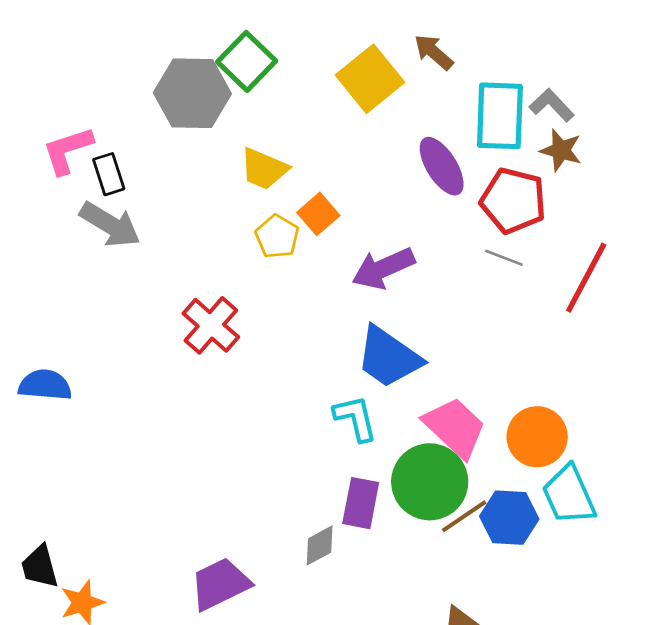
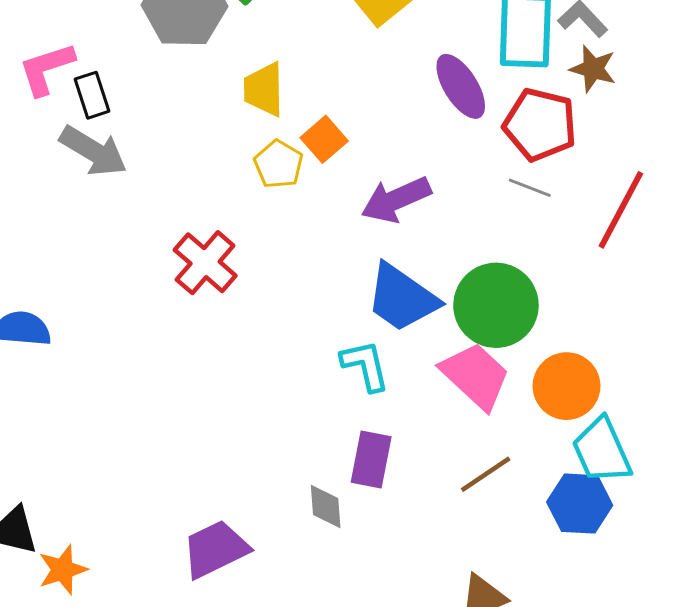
yellow trapezoid: (264, 169) -> (264, 89), turned 66
green circle: (430, 482) -> (496, 305), moved
blue hexagon: (509, 518) -> (580, 504), moved
gray diamond: (320, 545) -> (326, 507), turned -66

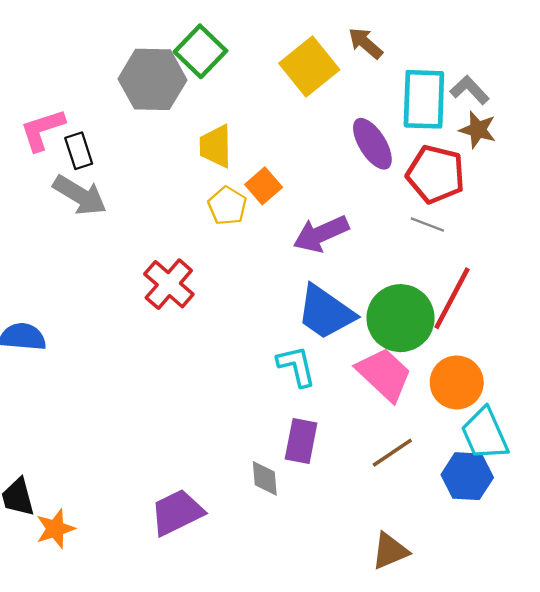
red line: (621, 210) -> (452, 298), moved

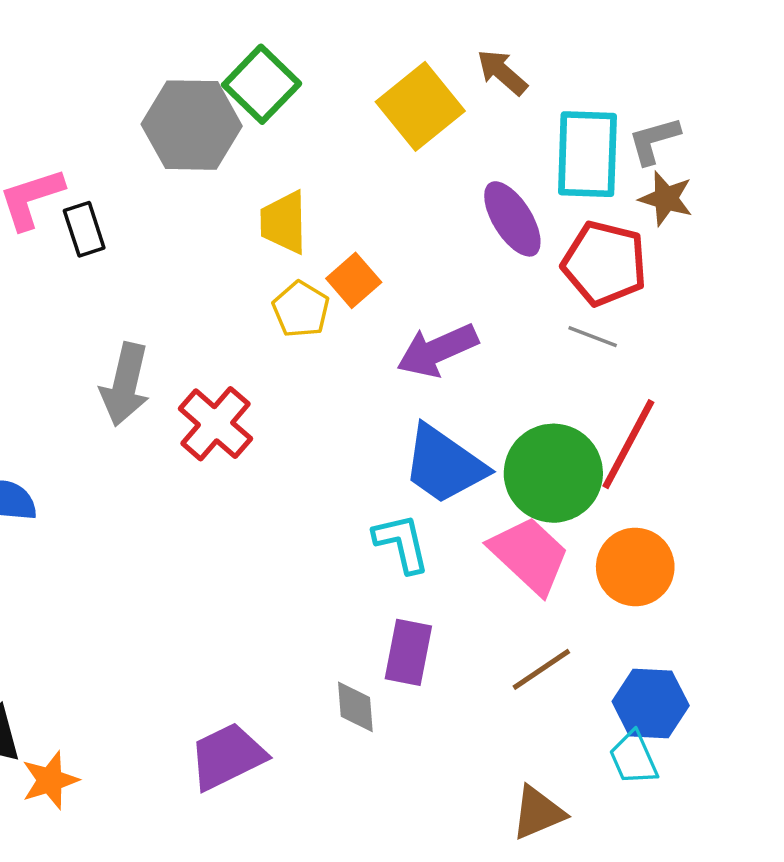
gray L-shape: (470, 90) -> (654, 140), turned -63
gray arrow: (80, 195) -> (125, 384), moved, turned 72
cyan trapezoid: (485, 434) -> (634, 758), moved, size x0.7

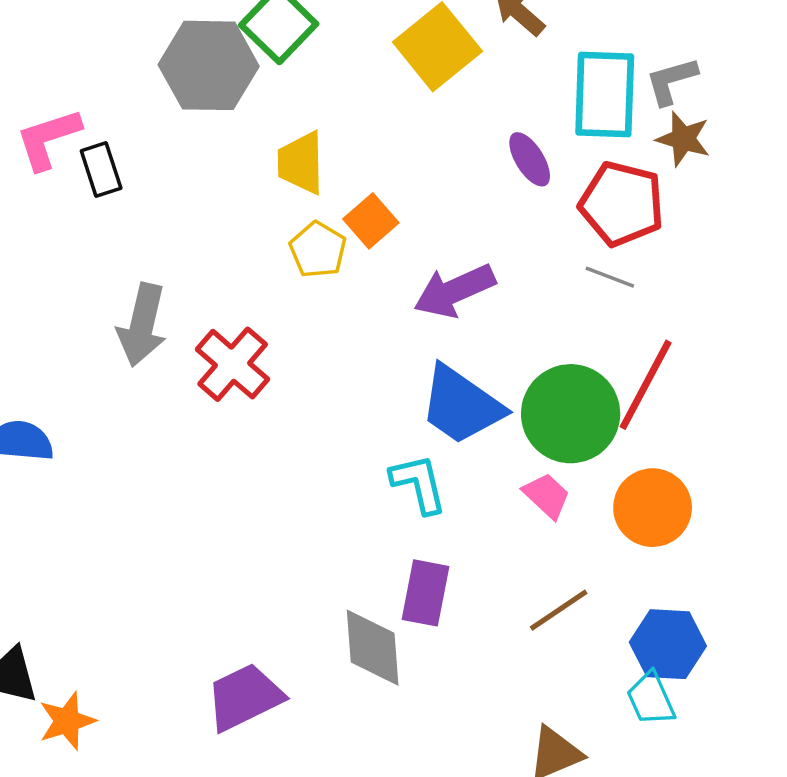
purple ellipse: (512, 219) -> (530, 159), size x0.7
pink trapezoid: (529, 555) -> (547, 496), size x0.6
gray diamond: (355, 707) -> (373, 648), size x1.5

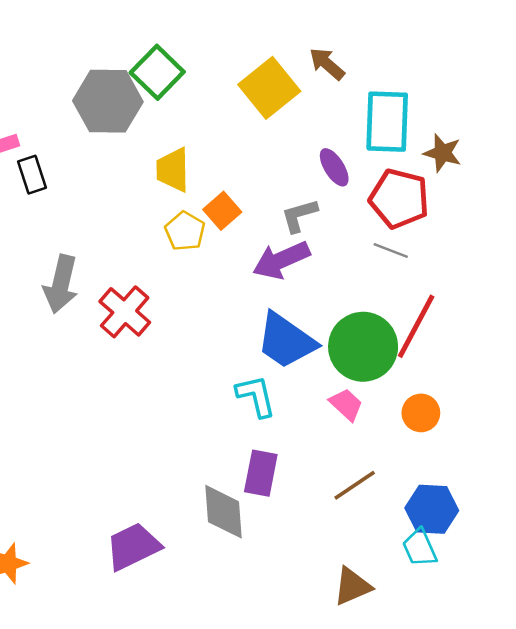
gray L-shape: (671, 81) -> (299, 216), moved
orange circle: (653, 508) -> (421, 413), size x0.7

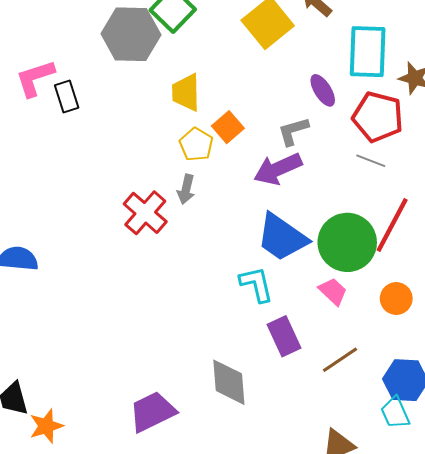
gray arrow: (61, 284) -> (186, 189), moved, size x0.6
purple rectangle: (261, 473) -> (284, 336), moved, turned -36

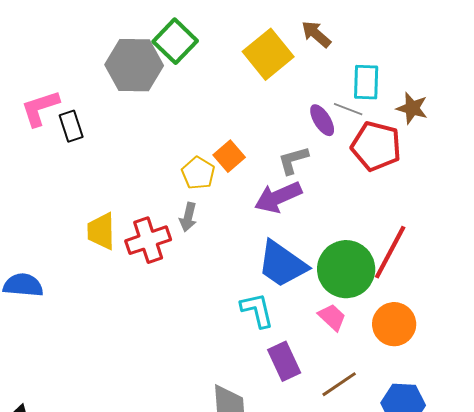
cyan rectangle: (368, 52) -> (366, 82), size x0.7
yellow trapezoid: (186, 92) -> (101, 231), moved
gray line: (371, 161) -> (348, 109), moved
red cross: (145, 213) -> (148, 240), turned 30
orange circle: (396, 299) -> (394, 324), size x1.4

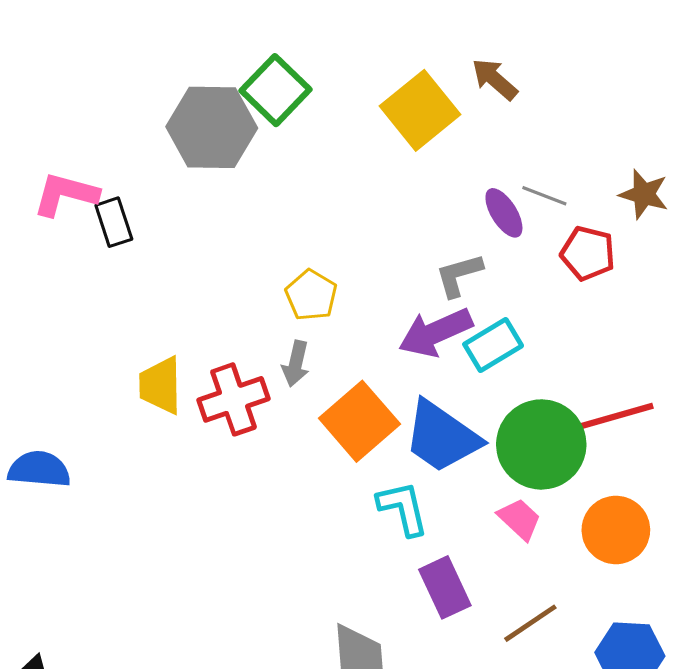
cyan rectangle: (366, 82) -> (493, 345), moved, turned 57
pink L-shape: (40, 108) -> (66, 194), turned 33
red pentagon: (376, 146) -> (588, 253), size x0.7
orange square: (229, 156) -> (359, 421), moved, size x1.6
red line: (390, 252) -> (610, 418), turned 46

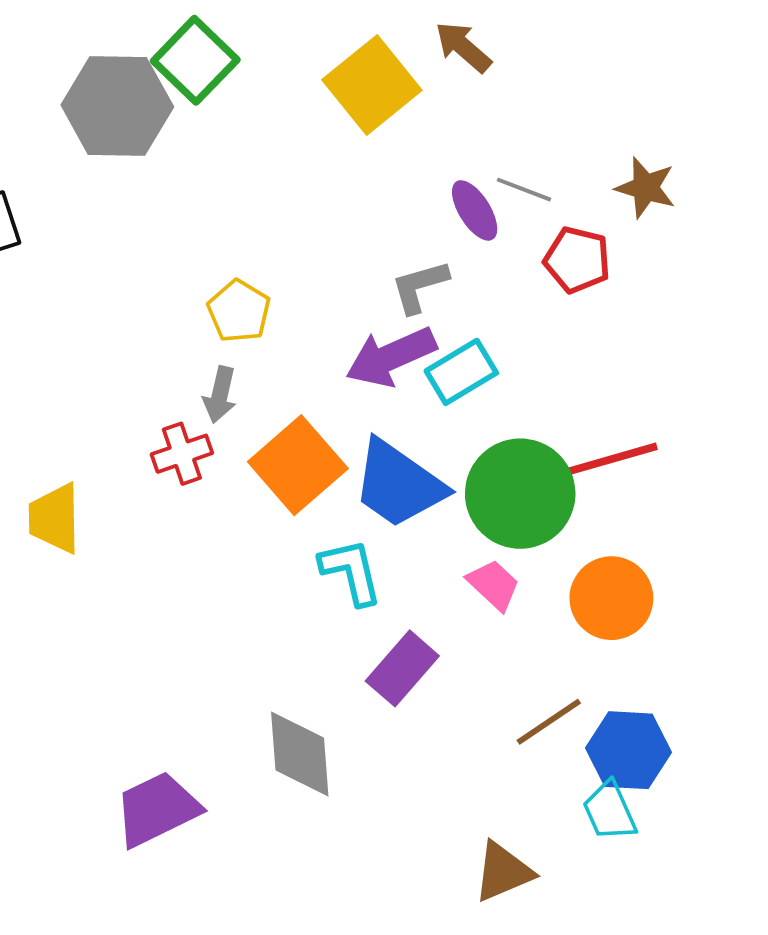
yellow trapezoid: (160, 385) -> (55, 518), moved
red cross: (233, 399) -> (182, 454), moved, size x0.7
purple rectangle: (445, 587) -> (402, 668), turned 66
brown line: (530, 623) -> (549, 722), moved

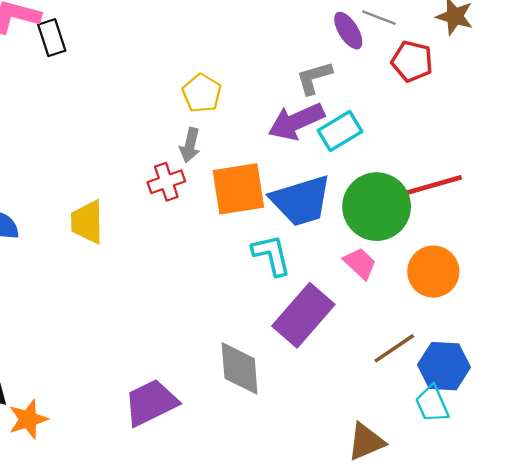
orange square: (298, 465) -> (238, 189), turned 32
blue trapezoid: (399, 484) -> (301, 201), turned -52
purple rectangle: (402, 668) -> (303, 315), size x1.4

